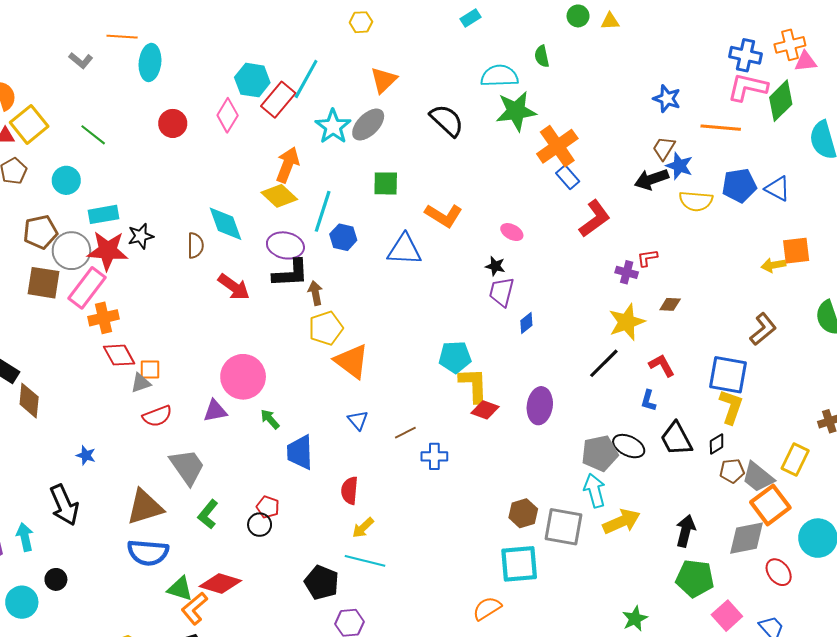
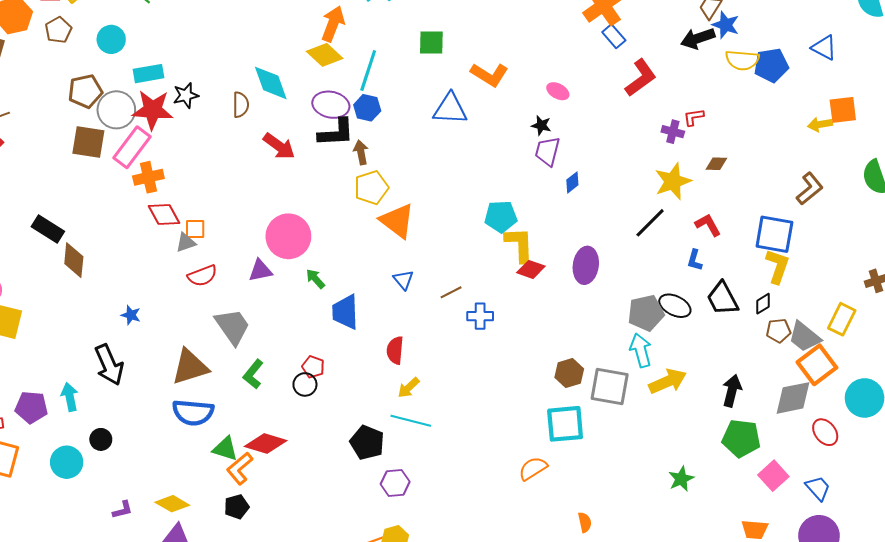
blue pentagon: (739, 185) -> (771, 65), moved
blue hexagon: (343, 237) -> (367, 108), moved

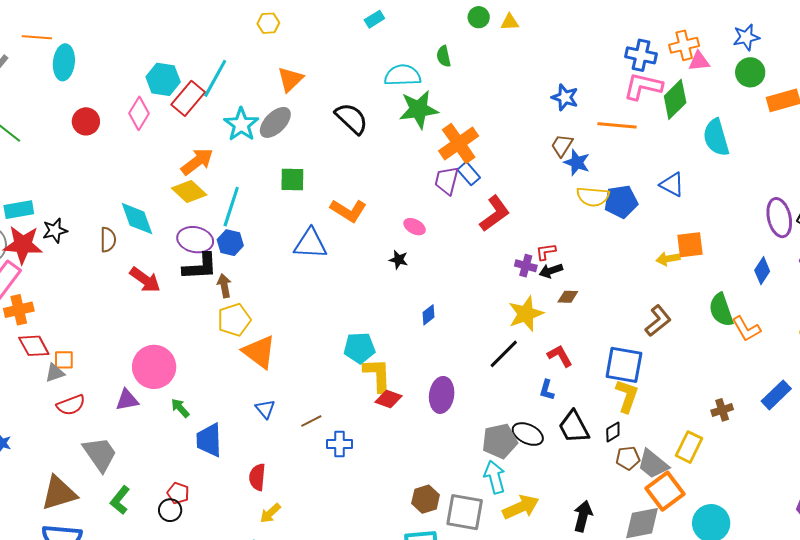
orange arrow: (333, 24) -> (197, 161), turned 32
black arrow: (698, 38) -> (551, 271), moved, size x0.7
purple trapezoid: (547, 151) -> (447, 181), moved

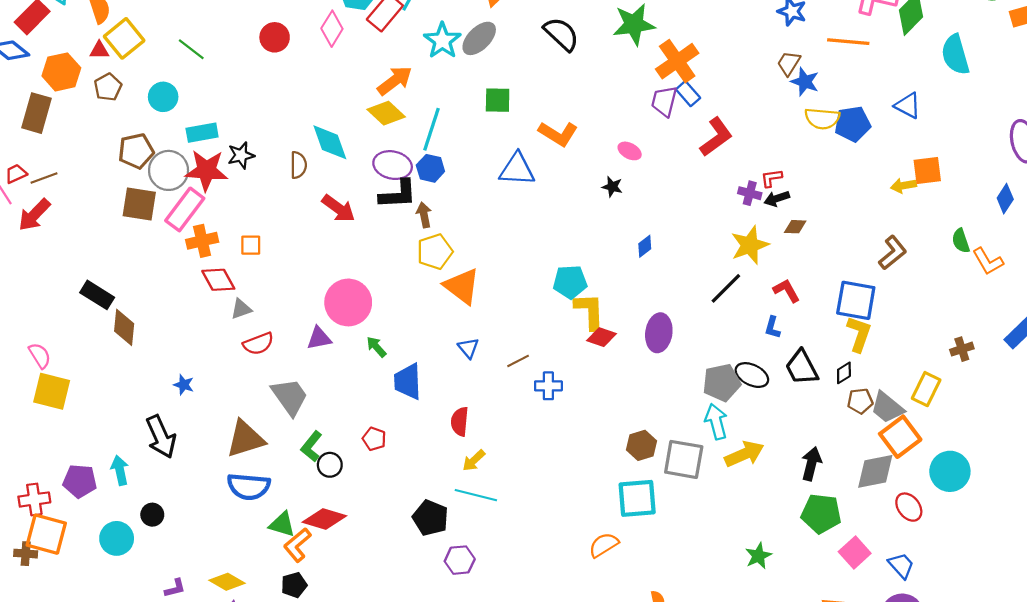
green semicircle: (721, 310) -> (961, 241), size x0.7
orange square: (64, 360) -> (251, 245), moved
black circle: (170, 510) -> (330, 465), moved

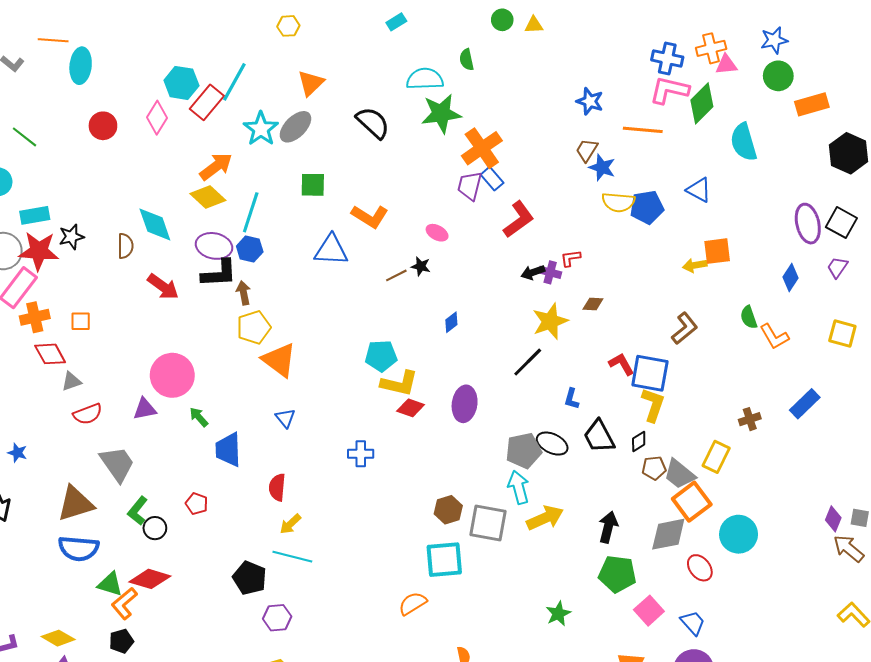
black arrow: (777, 199) -> (533, 272), moved
red L-shape: (787, 291) -> (621, 364), moved
yellow L-shape: (590, 311) -> (399, 383), turned 105
brown line: (518, 361) -> (396, 275), moved

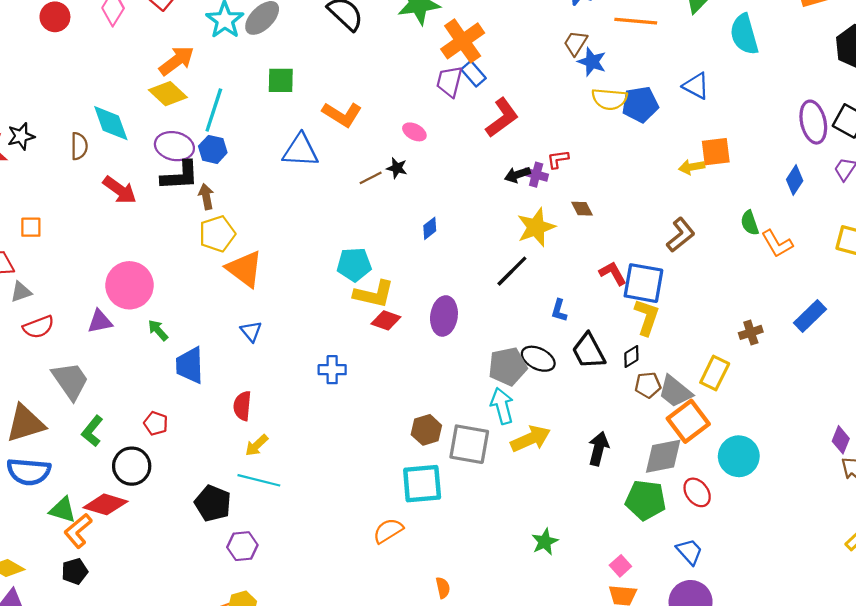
brown diamond: (593, 304) -> (582, 209), turned 60
black circle: (155, 528) -> (132, 466), moved, size x1.5
green pentagon: (617, 574) -> (646, 500), moved
pink square: (649, 611) -> (620, 566), moved, size x0.7

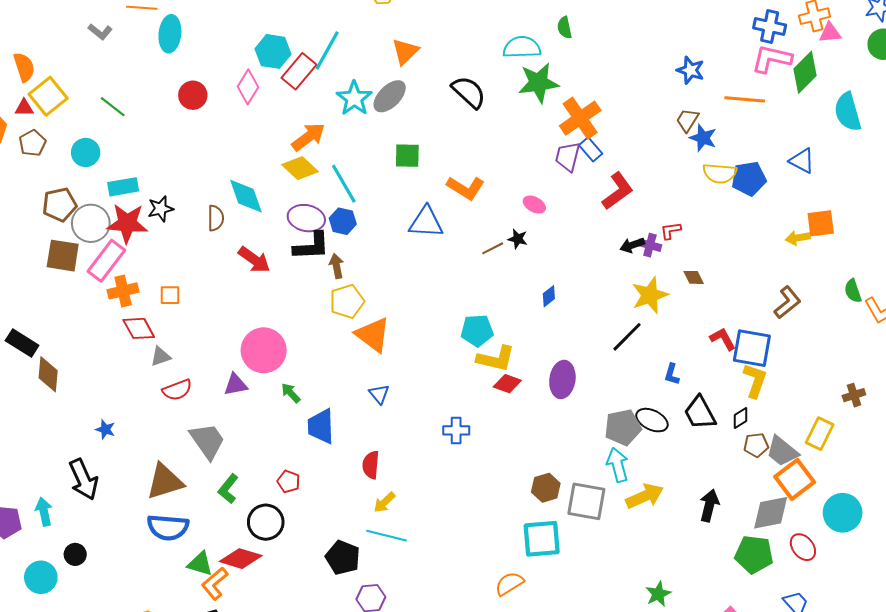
cyan line: (214, 110) -> (344, 184), turned -48

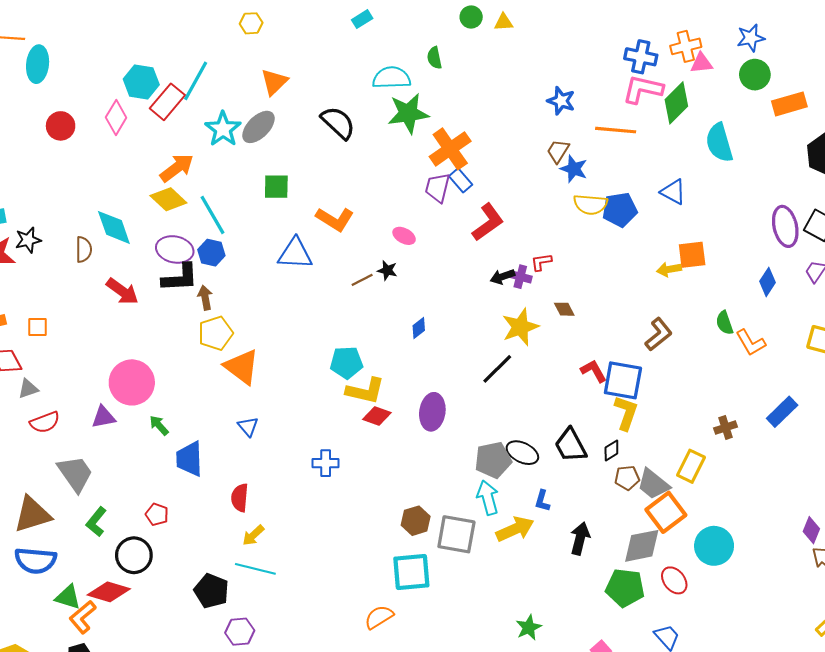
blue L-shape: (672, 374) -> (542, 501), moved

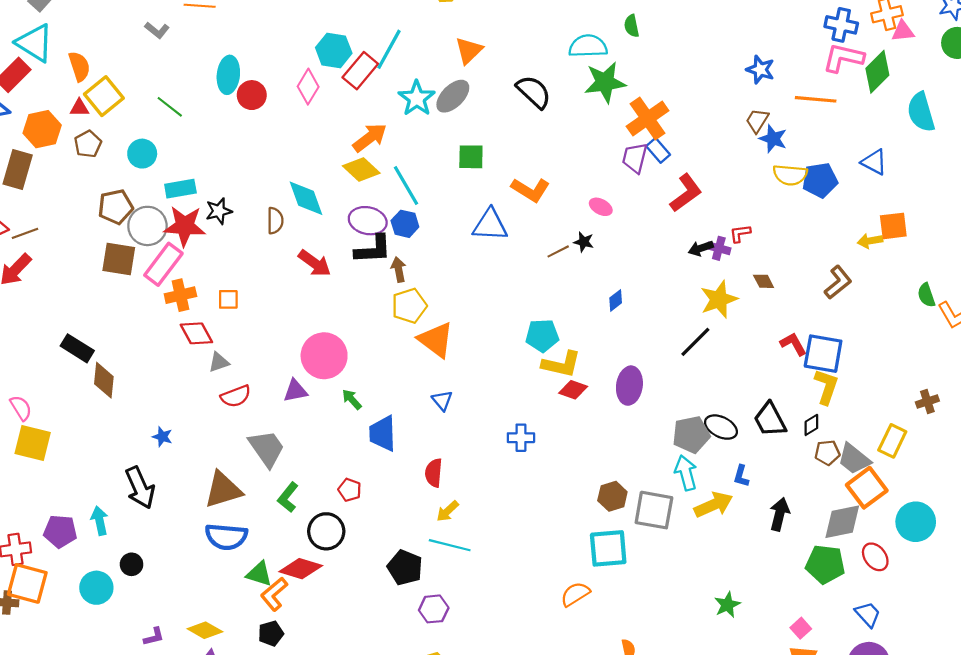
cyan ellipse: (38, 64) -> (228, 75), moved
brown L-shape: (659, 334) -> (838, 282), moved

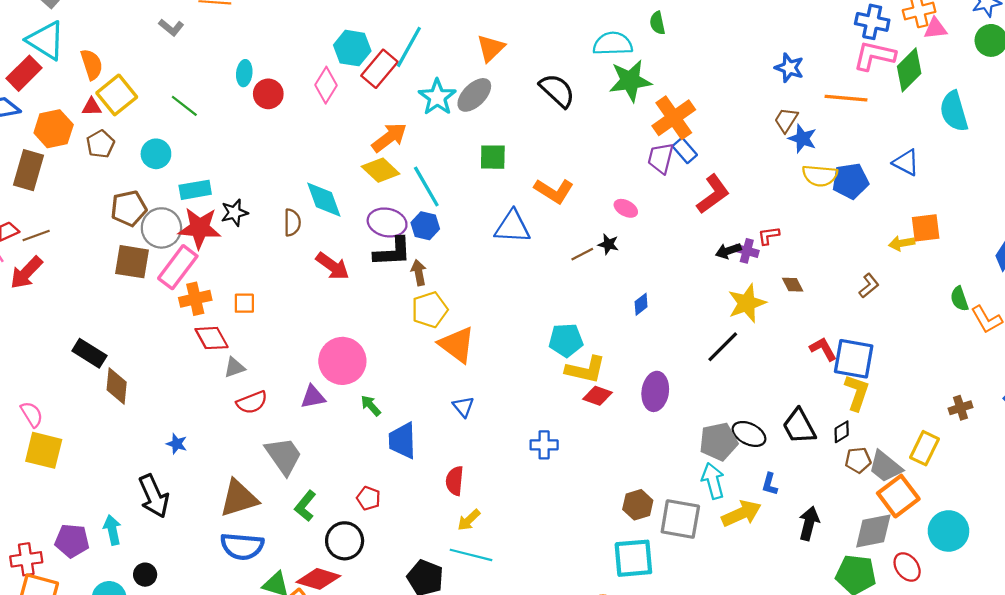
cyan ellipse: (228, 75) -> (244, 73), size x0.7
brown L-shape: (838, 282) -> (869, 286), size x0.7

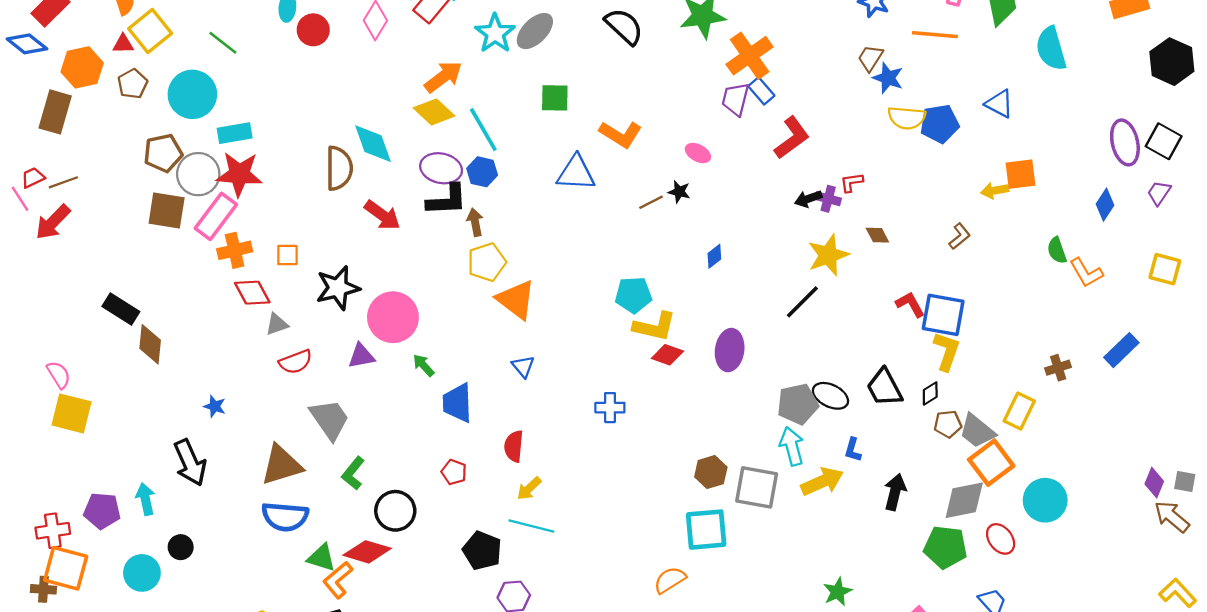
cyan circle: (156, 154) -> (192, 94), size x1.5
black star: (234, 213) -> (338, 288), moved, size x1.5
brown semicircle: (292, 222) -> (339, 168), size x1.5
red pentagon: (369, 498) -> (454, 472), moved

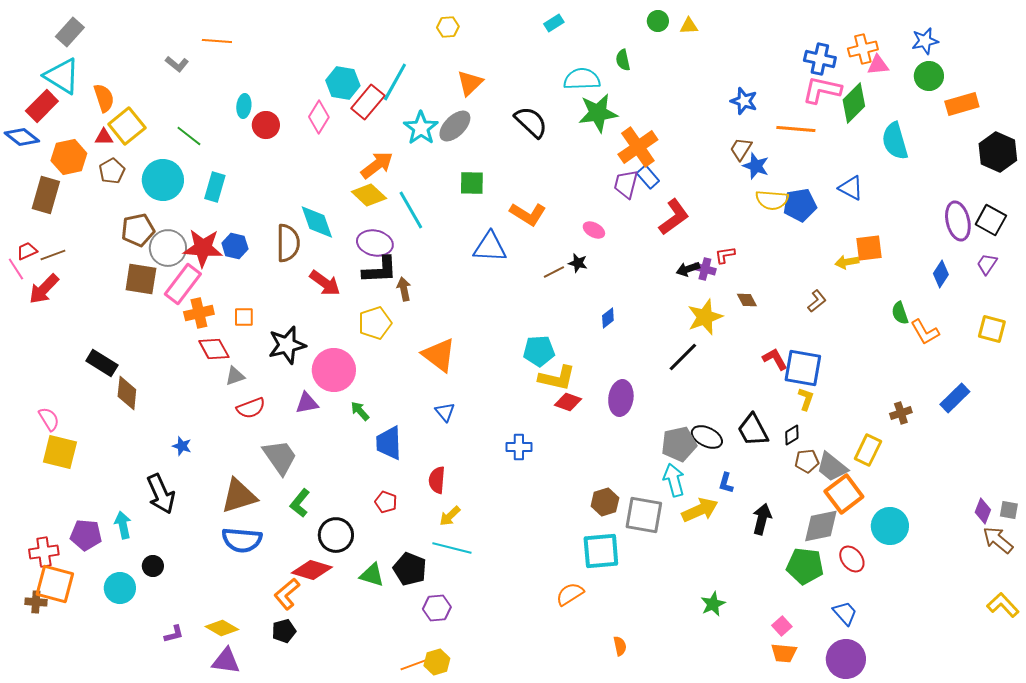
cyan rectangle: (235, 133) -> (215, 187), moved, turned -64
blue hexagon: (482, 172) -> (235, 246), moved
yellow pentagon: (487, 262) -> (375, 323), moved
yellow L-shape: (947, 351) -> (806, 399), size x0.7
green triangle: (321, 558) -> (372, 575), moved

